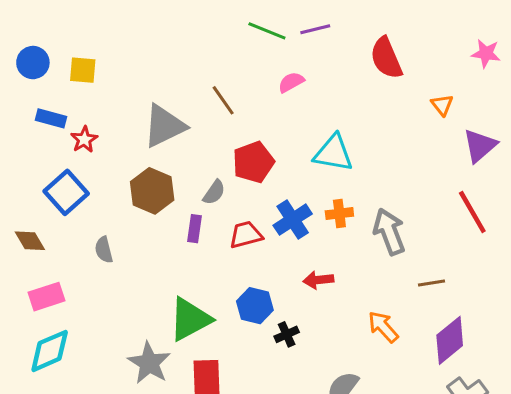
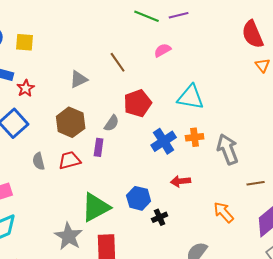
red semicircle: (386, 58) -> (253, 34), moved
gray triangle: (164, 126) -> (79, 79), size x0.6
red trapezoid: (246, 235) -> (70, 160), moved

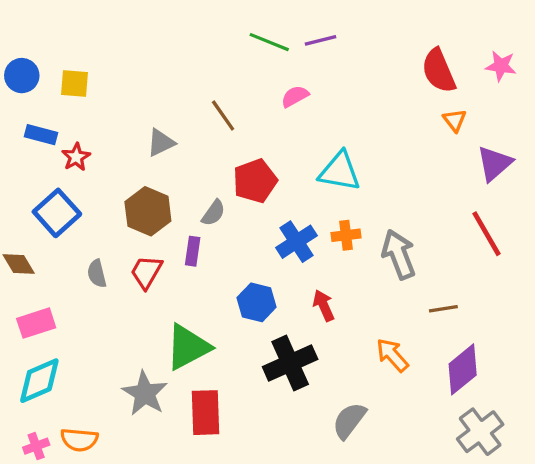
red trapezoid: (70, 160) -> (146, 272), turned -45
red arrow: (181, 181) -> (324, 306), turned 72
blue hexagon: (139, 198) -> (257, 302), moved
black cross: (160, 217) -> (290, 363), size x2.0

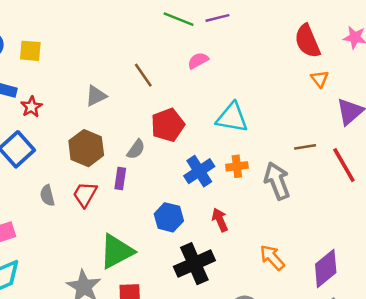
brown line: (443, 309) -> (305, 147), moved

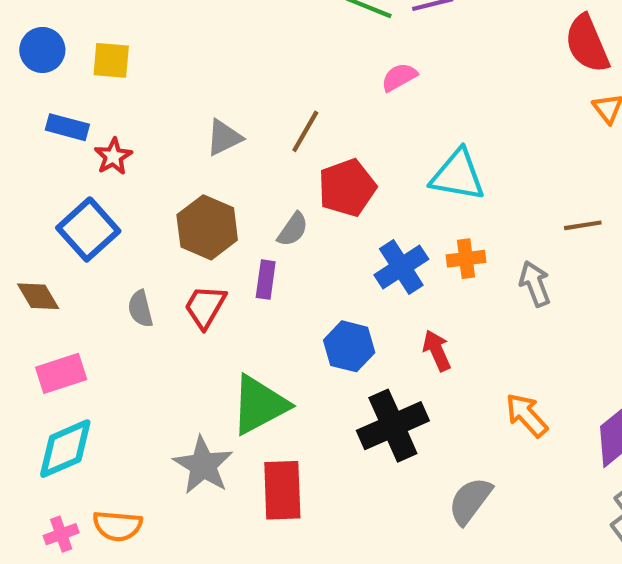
brown line: (143, 75) -> (305, 131), moved, turned 65
gray arrow: (277, 181) -> (535, 284), size x0.7

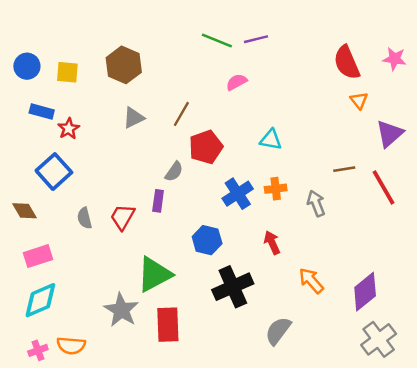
cyan triangle: (458, 175) -> (271, 140), size x0.7
brown hexagon: (207, 227) -> (124, 65), moved
red arrow: (437, 350) -> (272, 243), moved

